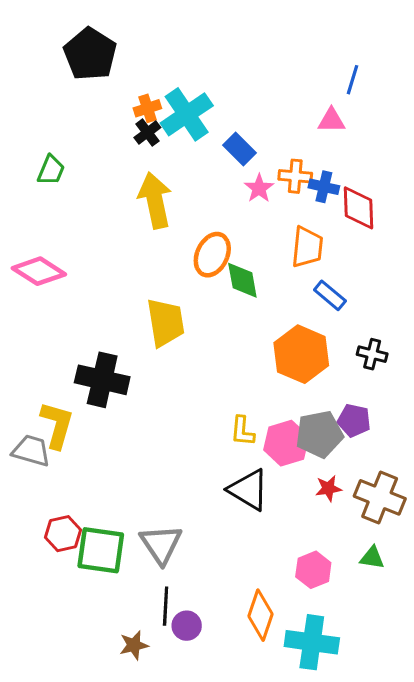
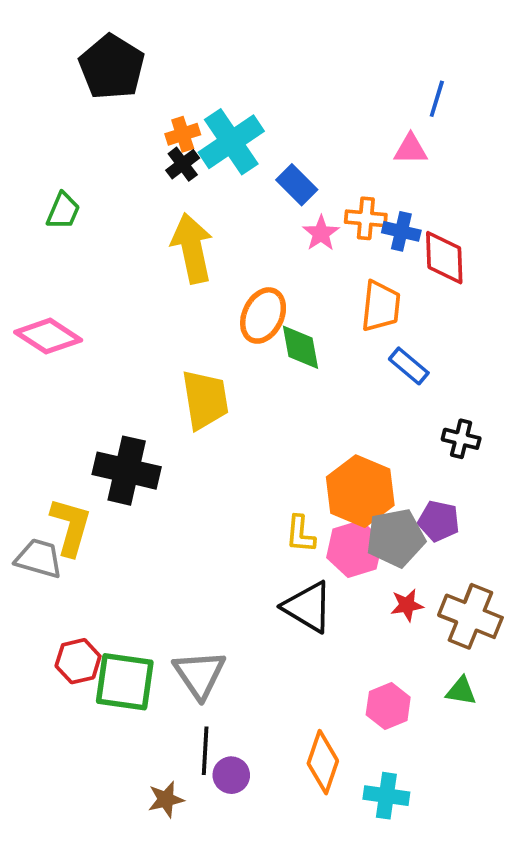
orange hexagon: (301, 354) -> (360, 491), moved
cyan cross: (312, 642) -> (386, 796), size x0.7

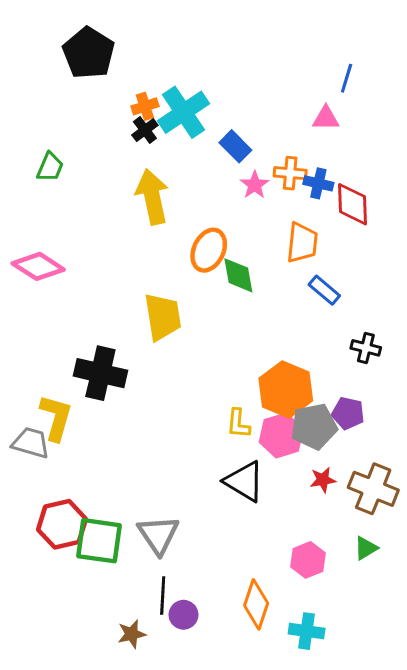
red hexagon: (78, 661) -> (62, 524), size x1.4
green triangle: (461, 691) -> (366, 548), turned -40

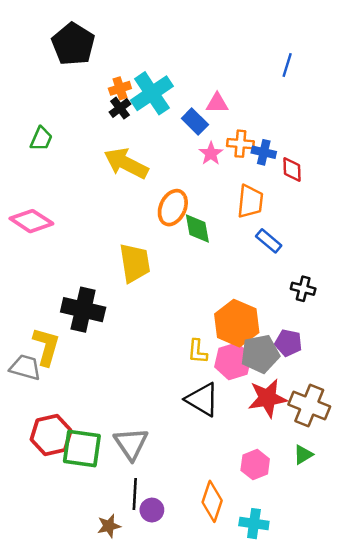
pink triangle: (326, 118) -> (217, 103), moved
yellow arrow: (152, 197) -> (126, 163), turned -51
red diamond: (352, 204) -> (292, 169), size x0.7
red star: (323, 480) -> (267, 398), size x1.8

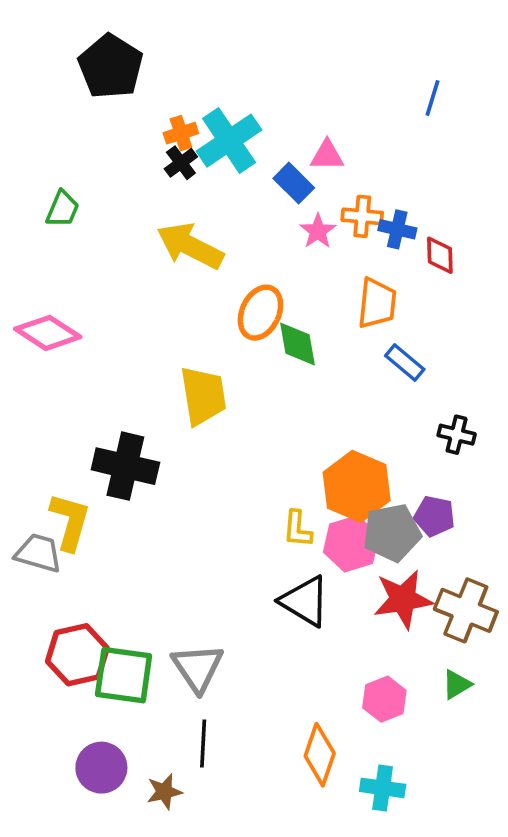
purple circle: (152, 510) -> (101, 768), moved, size x1.4

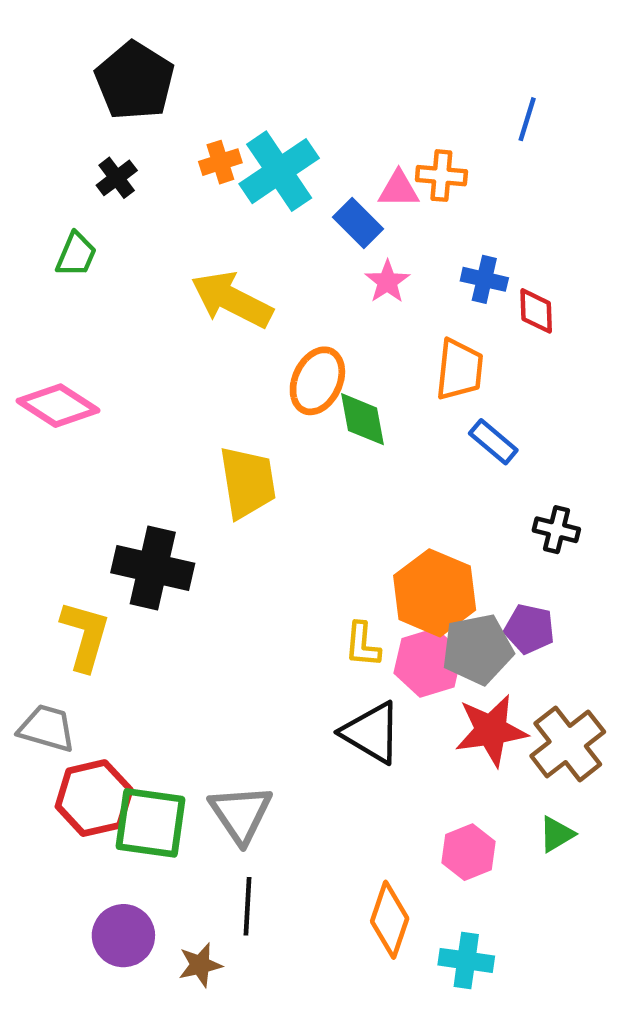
black cross: (181, 163) -> (117, 178), moved
orange cross: (362, 216) -> (441, 176), moved
gray trapezoid: (38, 553) -> (47, 728), moved
brown cross: (466, 610) -> (568, 744), turned 30

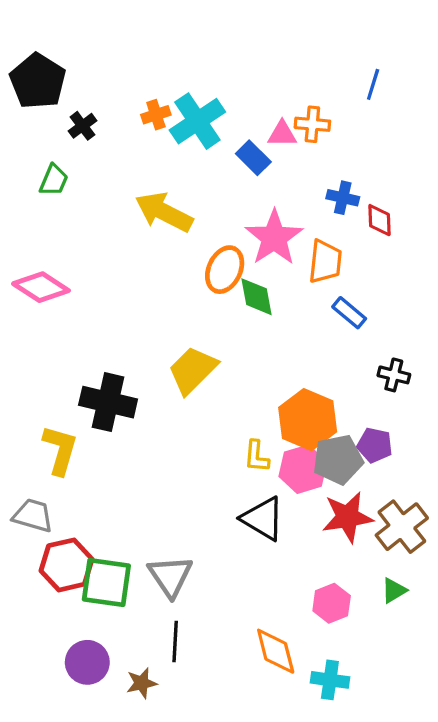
black pentagon: (135, 81) -> (38, 81), moved
pink star: (387, 282) -> (274, 238), moved, size x1.8
yellow trapezoid: (247, 482) -> (193, 370), moved, turned -126
orange diamond: (390, 920) -> (276, 651), turned -33

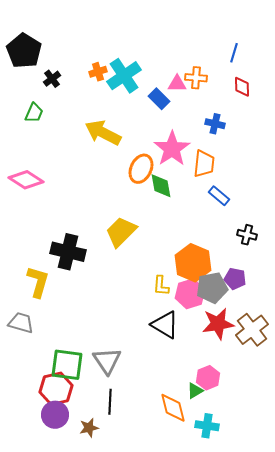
red diamond: (379, 220) -> (242, 87), moved
red hexagon: (67, 565) -> (56, 389), moved
green triangle: (394, 590) -> (195, 391), moved

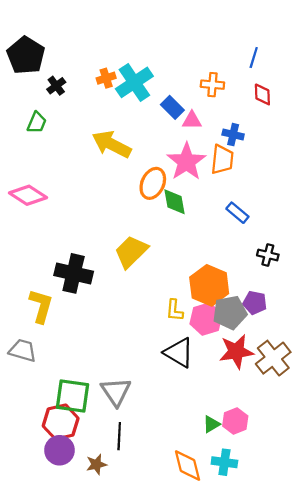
pink triangle: (177, 84) -> (192, 120), moved
orange trapezoid: (204, 164) -> (222, 159), moved
pink hexagon: (208, 378) -> (235, 421), moved
orange diamond: (173, 408) -> (188, 465), moved

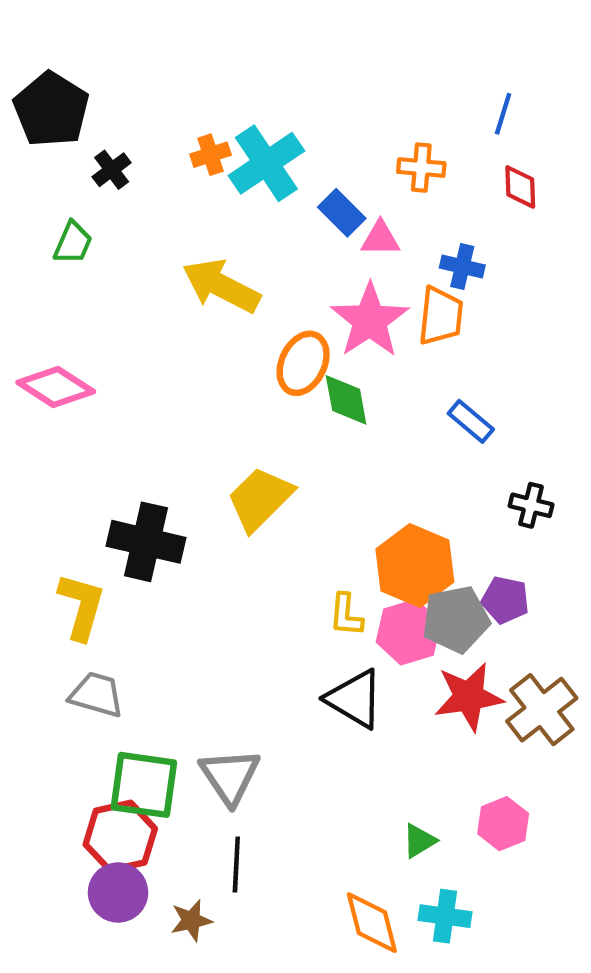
gray trapezoid: (23, 350) -> (97, 695), moved
pink hexagon: (235, 421) -> (503, 824), moved

